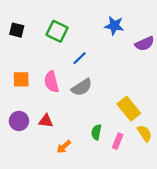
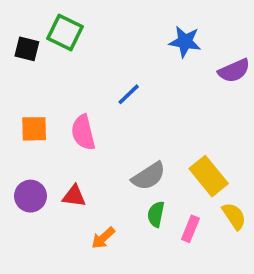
green square: (57, 31) -> (65, 32), moved
gray semicircle: (82, 87) -> (149, 176), moved

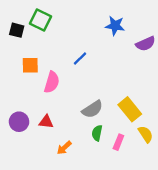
orange square: (34, 129) -> (30, 65), moved
pink semicircle: (83, 132) -> (52, 82), turned -150

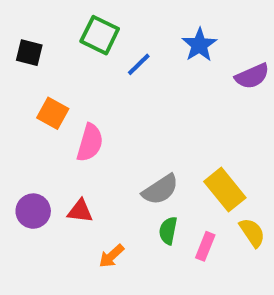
green square: (40, 20) -> (100, 35), moved
blue star: (115, 26) -> (199, 45), turned 30
blue line: (80, 58) -> (139, 64), moved
orange square: (30, 65) -> (53, 113), turned 30

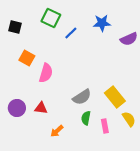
blue star: (199, 45) -> (102, 23), turned 30
pink rectangle: (205, 246) -> (105, 126), turned -32

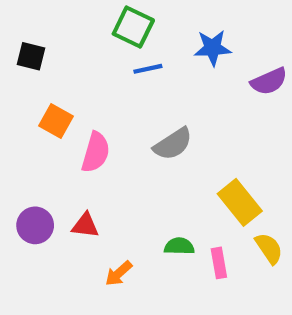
green square: (51, 18) -> (133, 27), moved
blue line: (71, 33) -> (148, 69), turned 32
gray semicircle: (82, 97) -> (173, 144), moved
green semicircle: (86, 118) -> (179, 246), turned 80

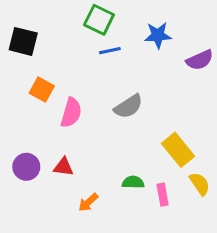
black square: (31, 56) -> (23, 41), size x1.4

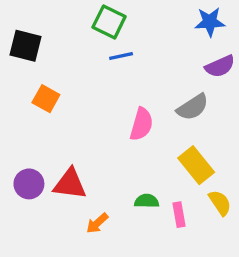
blue star: (158, 35) -> (210, 22), moved
gray semicircle: (128, 106) -> (193, 107), moved
pink semicircle: (71, 113) -> (142, 124), moved
red triangle: (63, 167) -> (70, 184), size x1.5

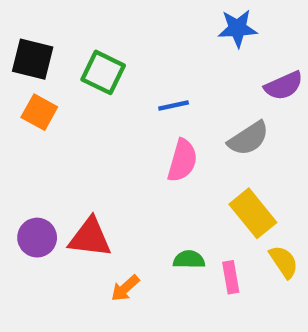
green square: (109, 22) -> (103, 72), moved
blue star: (210, 22) -> (237, 28), moved
blue line: (121, 56) -> (174, 105), moved
orange square: (46, 99) -> (39, 112), moved

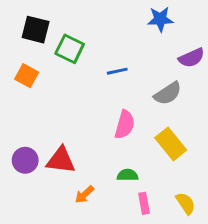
black square: (33, 59) -> (36, 30), moved
pink semicircle: (182, 160) -> (125, 125), moved
yellow semicircle: (284, 262) -> (186, 203), moved
pink rectangle: (231, 277) -> (144, 203), moved

